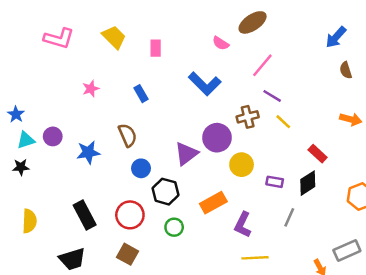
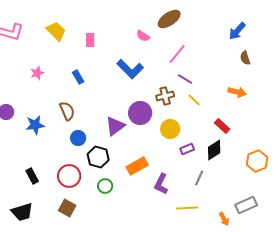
orange arrow: (351, 119) -> (237, 92), moved
yellow circle: (242, 165) -> (170, 129), moved
purple rectangle: (275, 182) -> (187, 149), turned -32
black rectangle: (85, 215) -> (32, 176), size x0.7
yellow line: (255, 258) -> (187, 208), moved

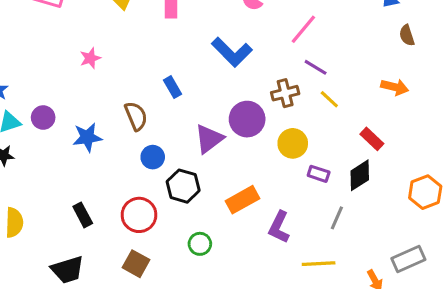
blue rectangle: (78, 77) -> (172, 87), moved
purple rectangle: (187, 149) -> (319, 174), turned 40
green circle: (105, 186) -> (200, 244), moved

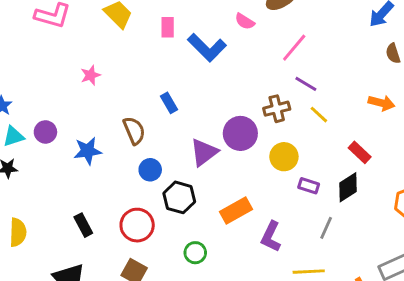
blue L-shape: (232, 52) -> (207, 48), moved

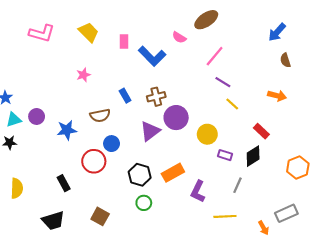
pink star: (91, 75) -> (83, 75), moved
brown cross: (277, 109) -> (156, 97), moved
brown semicircle: (134, 131) -> (100, 115), turned 102
black hexagon: (179, 197) -> (140, 175), moved
red circle: (137, 225) -> (94, 161), moved

